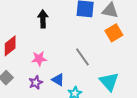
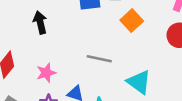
gray line: (82, 57) -> (99, 59), turned -30

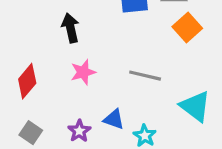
pink star: (46, 73) -> (83, 72), moved

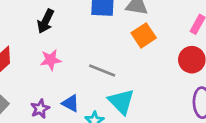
black arrow: (70, 28) -> (46, 21), turned -150
cyan triangle: (195, 106) -> (121, 102), moved

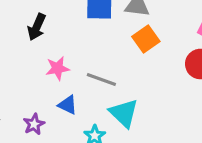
pink star: (51, 60) -> (57, 68), moved
blue triangle: (71, 103) -> (68, 105), moved

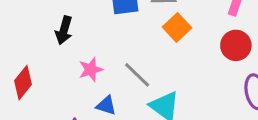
gray line: (101, 79) -> (137, 75), turned 32

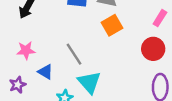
pink star: (91, 70) -> (26, 50), moved

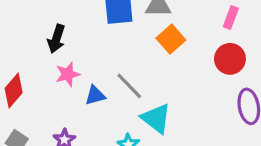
pink star: (26, 50) -> (68, 74), moved
blue triangle: (46, 72) -> (95, 95), moved, turned -35

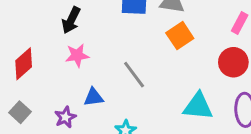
blue triangle: (95, 95) -> (94, 97), moved
cyan triangle: (156, 118) -> (198, 106), moved, turned -40

